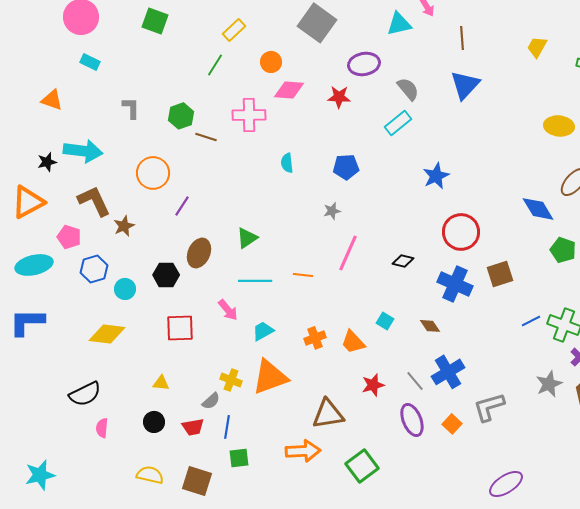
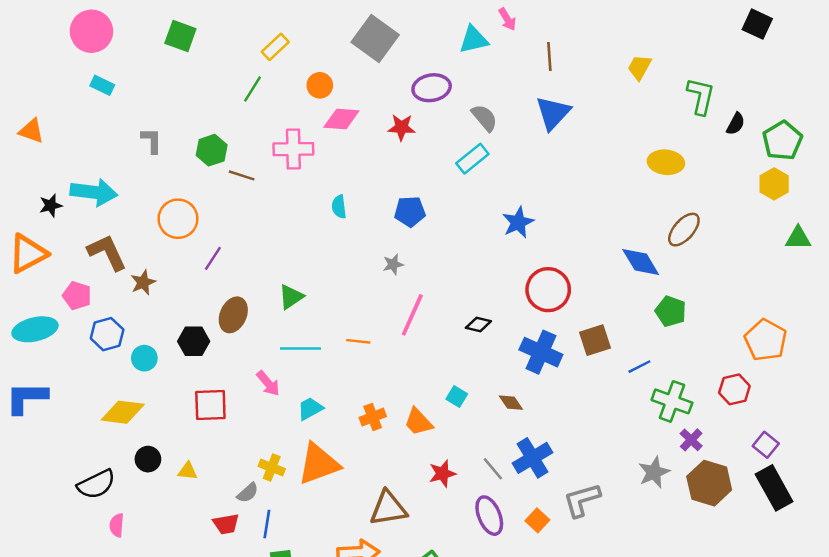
orange triangle: (52, 100) -> (31, 131), moved
blue line: (531, 321) -> (639, 367), moved
black circle: (154, 422) -> (148, 459), moved

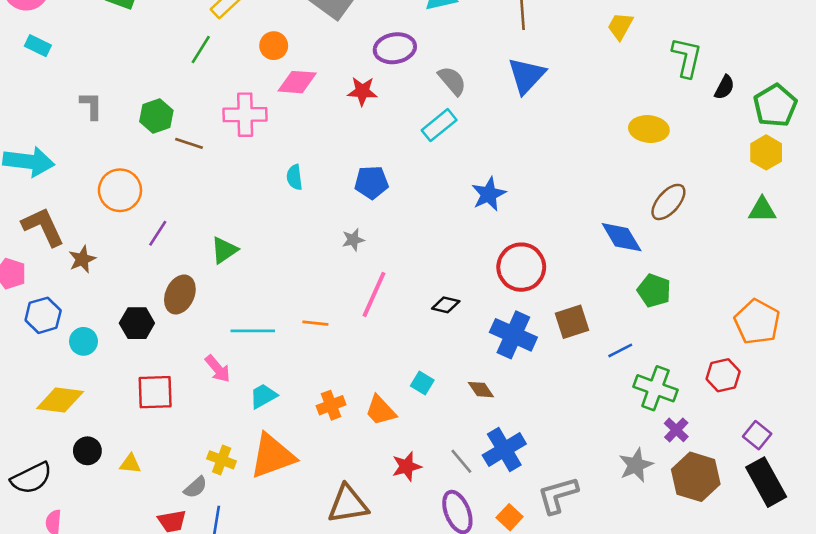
green triangle: (798, 238) -> (762, 210), moved
green triangle: (291, 297) -> (224, 250), moved

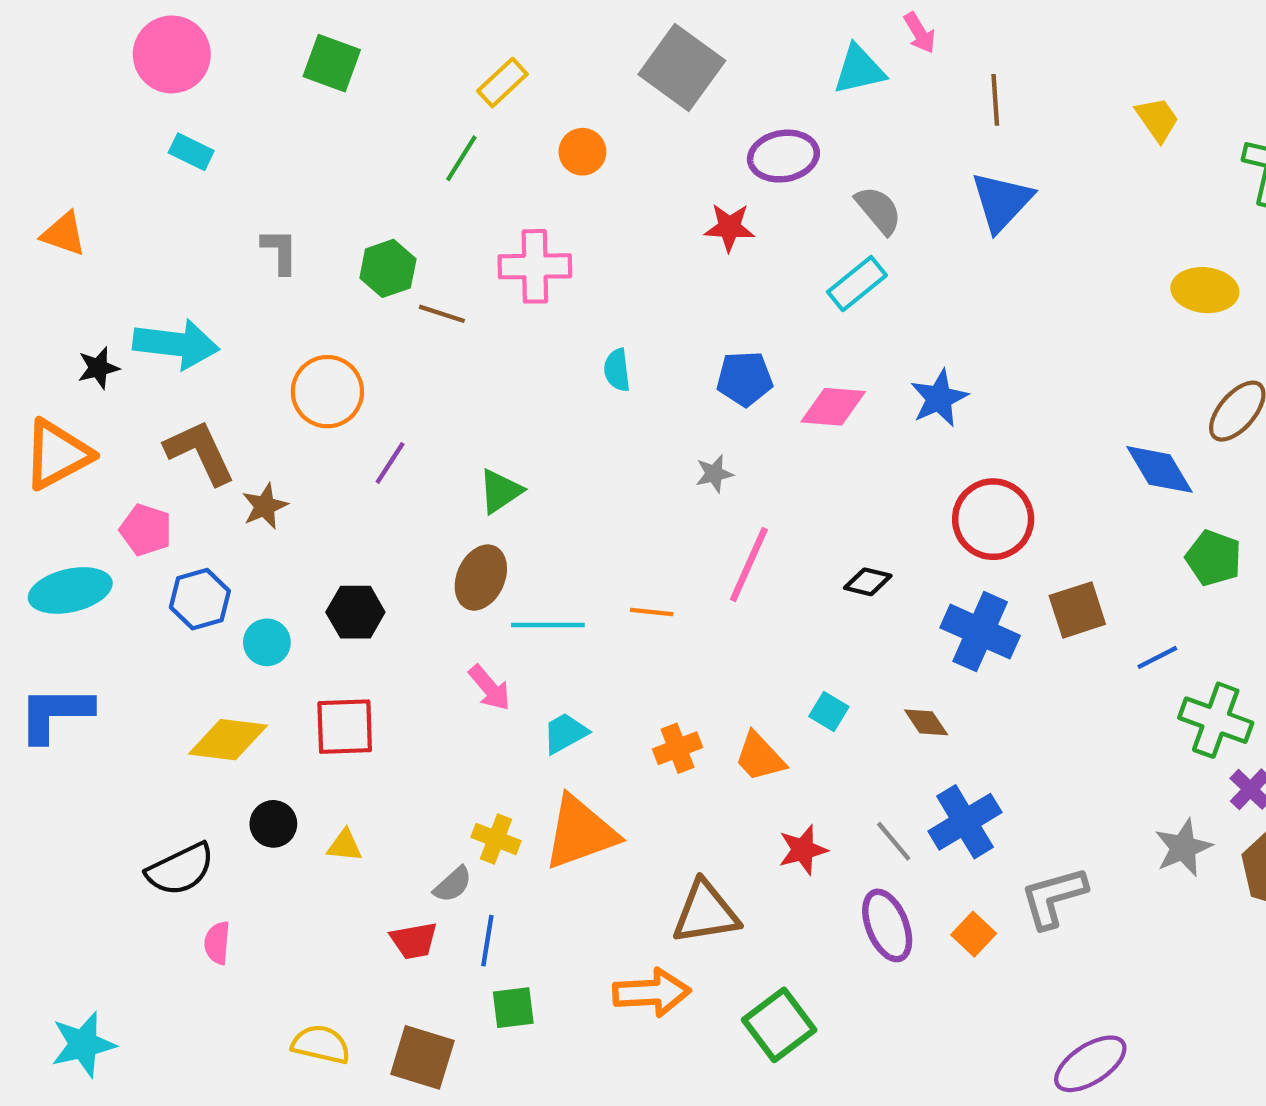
yellow trapezoid: (620, 26) -> (1157, 119), turned 116
pink diamond: (297, 82) -> (833, 407), moved
brown ellipse: (180, 294) -> (481, 578), moved
red square: (155, 392) -> (345, 727), moved

